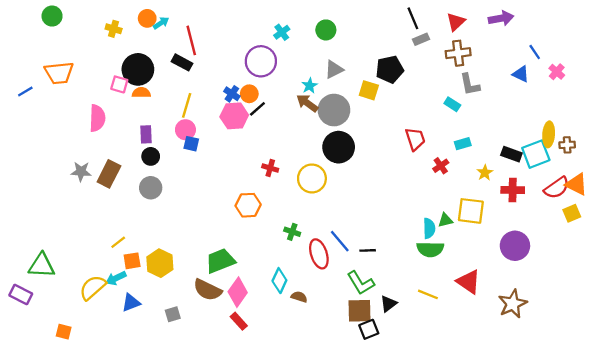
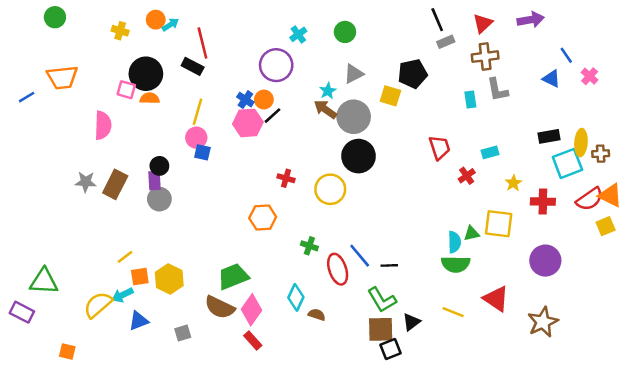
cyan rectangle: (452, 104) -> (470, 100), moved, turned 49
purple rectangle: (146, 134) -> (155, 181), moved
black rectangle: (511, 154) -> (549, 136), moved, turned -30

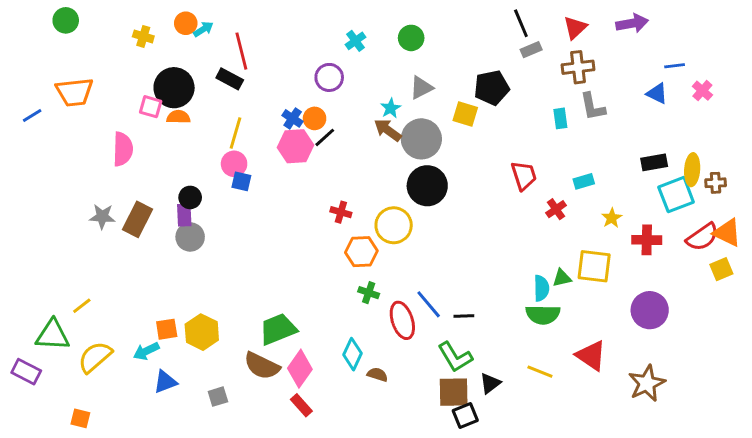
blue line: (566, 55) -> (675, 66), turned -63
purple circle: (276, 65) -> (329, 77), size x0.7
orange hexagon: (263, 218) -> (361, 252), moved
yellow line: (125, 257) -> (82, 306), moved
yellow semicircle: (98, 305) -> (95, 357), moved

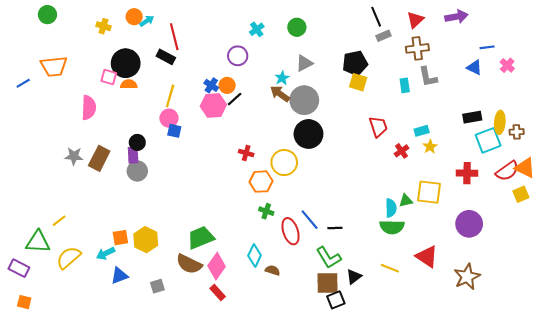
yellow square: (465, 114) -> (358, 82), moved
yellow star: (612, 218) -> (430, 147), moved
orange square: (80, 418) -> (24, 302), moved

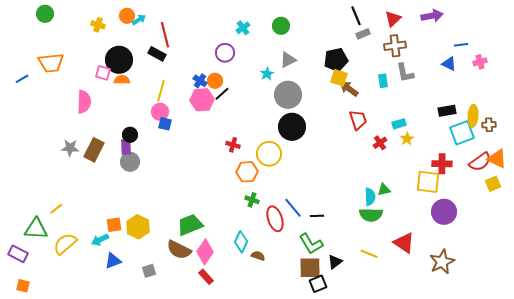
pink cross: (507, 65) -> (480, 62), turned 32
brown arrow: (280, 94) -> (349, 89), moved
yellow square: (429, 192) -> (428, 182), moved

